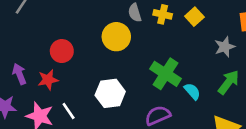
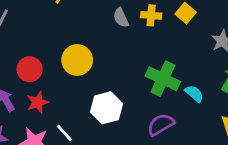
yellow circle: (116, 37) -> (77, 60), moved
red circle: (62, 51) -> (30, 69), moved

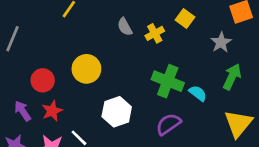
yellow cross: (151, 15) -> (155, 33), moved, turned -30

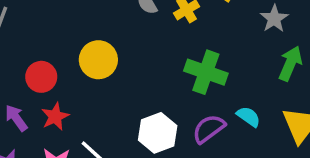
cyan semicircle: (198, 93) -> (249, 117), moved
white hexagon: (117, 112) -> (158, 133), moved

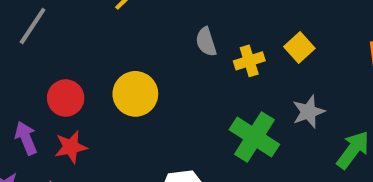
gray star: (274, 19) -> (309, 112), moved

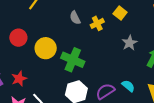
red circle: (66, 98) -> (18, 38), moved
green cross: (254, 137) -> (73, 60), moved

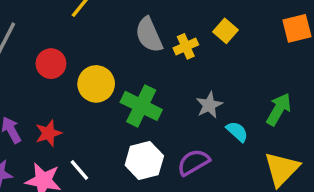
gray semicircle: (75, 18) -> (149, 35), size x1.5
gray star: (130, 43) -> (209, 105), moved
cyan semicircle: (128, 86) -> (237, 132), moved

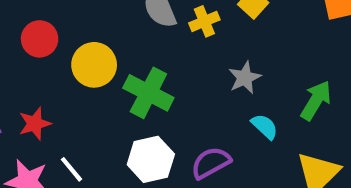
gray star: (209, 105) -> (245, 78), moved

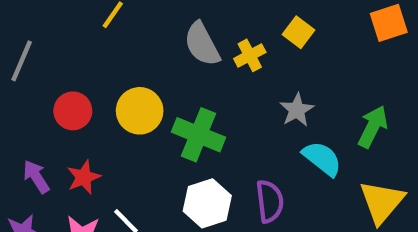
red circle: (40, 39) -> (73, 111), moved
cyan semicircle: (265, 127) -> (322, 159), size x1.4
purple semicircle: (211, 163) -> (270, 201), turned 117

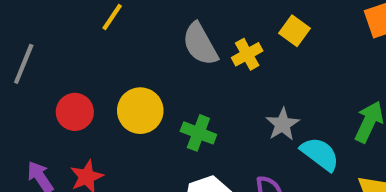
gray star: (297, 110) -> (282, 124), moved
green cross: (199, 135) -> (198, 133), size x0.7

